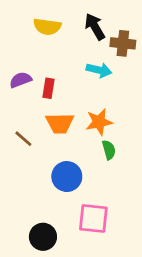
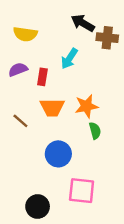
yellow semicircle: (47, 27) -> (25, 34), moved
black arrow: (95, 27) -> (83, 23), turned -30
cyan arrow: (99, 70) -> (69, 59), moved, turned 110

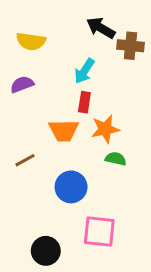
red rectangle: (42, 77) -> (84, 102), moved
brown line: (20, 121) -> (25, 160), moved, turned -70
green semicircle: (95, 131) -> (116, 159), turned -63

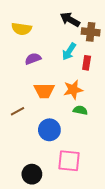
cyan arrow: (84, 71) -> (69, 51), moved
purple semicircle: (22, 84) -> (33, 59), moved
red rectangle: (84, 102) -> (87, 63), moved

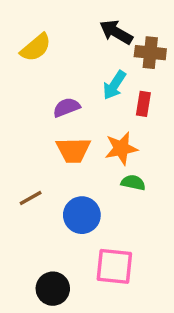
yellow semicircle: (22, 29) -> (36, 48), turned -48
purple semicircle: (33, 59) -> (66, 107), moved
brown line: (17, 111) -> (31, 198), moved

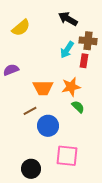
brown cross: (150, 53) -> (88, 41), moved
purple semicircle: (66, 107) -> (11, 70), moved
green semicircle: (133, 183) -> (78, 107), turned 32
brown line: (31, 198) -> (30, 111), moved

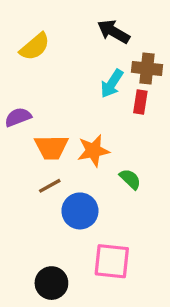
orange star: (71, 87) -> (93, 151), moved
orange trapezoid: (43, 88) -> (51, 147), moved

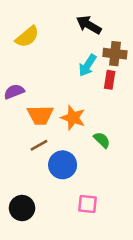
orange star: (93, 151) -> (73, 118), turned 30
pink square: (112, 261) -> (87, 204), size x0.7
black circle: (51, 283) -> (22, 208), moved

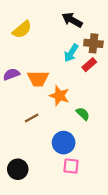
red rectangle: (110, 80) -> (89, 65), turned 40
orange trapezoid: (40, 115) -> (38, 79), moved
blue circle: (63, 165) -> (64, 143), moved

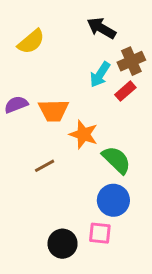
brown cross: (93, 43) -> (131, 61), turned -30
green semicircle: (83, 114) -> (116, 160), size x1.5
blue circle: (64, 143) -> (113, 200), moved
black circle: (18, 169) -> (63, 244), moved

